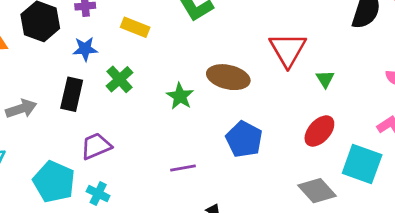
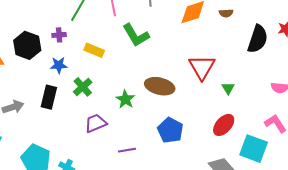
purple trapezoid: (96, 146) -> (96, 123), moved

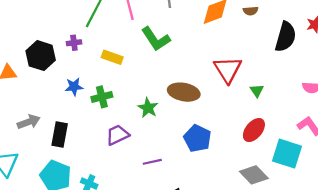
blue star: (59, 65) -> (74, 87), moved
green cross: (83, 87) -> (102, 97), turned 30
black rectangle: (49, 97) -> (60, 135), moved

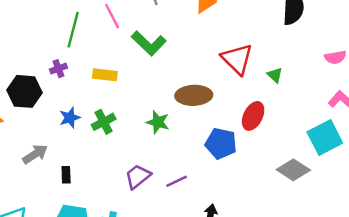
gray arrow: (29, 122) -> (35, 154), moved
red ellipse: (254, 130) -> (253, 116), moved
black rectangle: (60, 135) -> (66, 175), size x0.6
purple trapezoid: (117, 135) -> (138, 177), moved
cyan square: (287, 154) -> (325, 137), turned -32

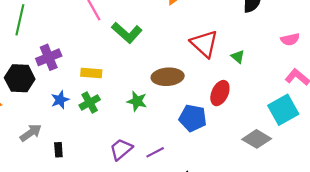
green line: (73, 30) -> (20, 20), moved
purple cross: (58, 69) -> (49, 57), size x1.6
yellow rectangle: (105, 75) -> (91, 73), moved

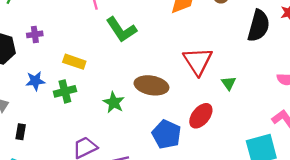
purple cross: (49, 57) -> (35, 34), size x0.6

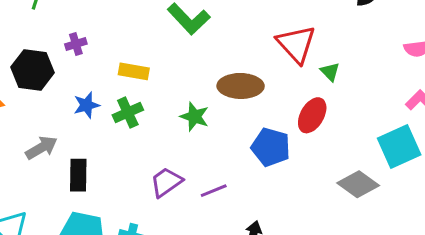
green triangle: (229, 83) -> (330, 72), moved
black rectangle: (21, 132) -> (78, 175), size x1.5

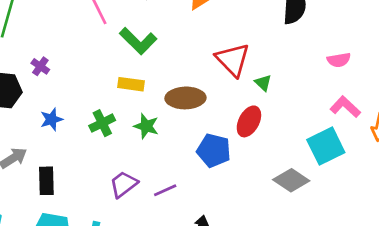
purple cross: (76, 44) -> (40, 66), turned -36
yellow rectangle: (134, 71) -> (131, 84), moved
green cross: (128, 113) -> (102, 123), moved

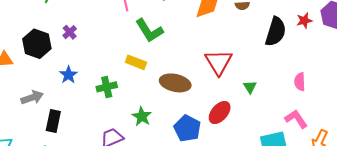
pink semicircle: (339, 60) -> (300, 82), turned 84
green triangle: (263, 83) -> (250, 87), moved
blue star: (51, 119) -> (68, 75), turned -30
green star: (146, 126) -> (142, 116), moved

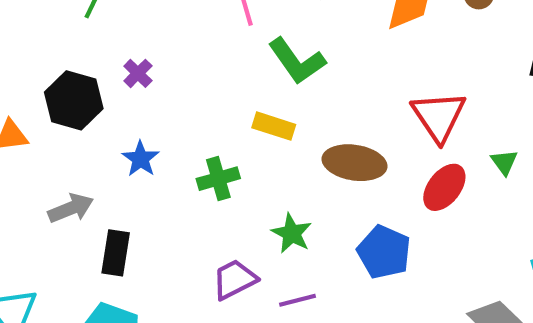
red ellipse: (220, 112) -> (444, 187), moved

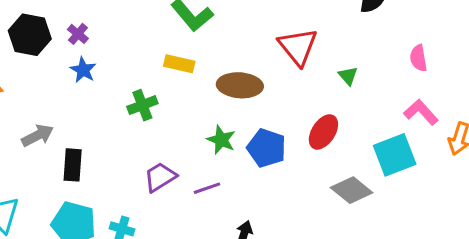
black hexagon: (74, 100) -> (30, 35), moved
blue star: (141, 159) -> (83, 70), moved
red ellipse: (444, 187) -> (323, 132), moved
green star: (292, 233) -> (221, 140), moved

